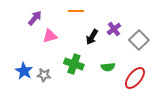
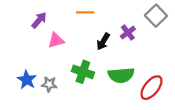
gray square: (139, 40) -> (156, 16), moved
green semicircle: (108, 67) -> (121, 75), size x1.6

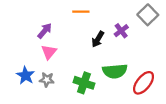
purple arrow: (39, 20) -> (45, 31), moved
pink triangle: (56, 40) -> (49, 52), moved, turned -35
green cross: (83, 72) -> (84, 83), moved

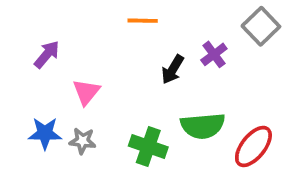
purple arrow: (45, 31) -> (47, 54), moved
blue star: (26, 75) -> (45, 133), turned -30

